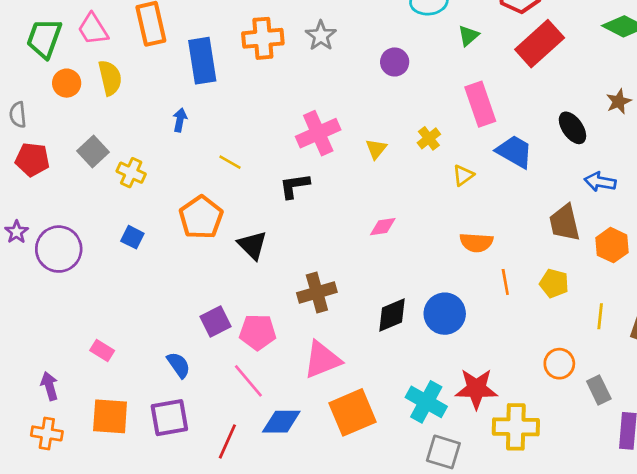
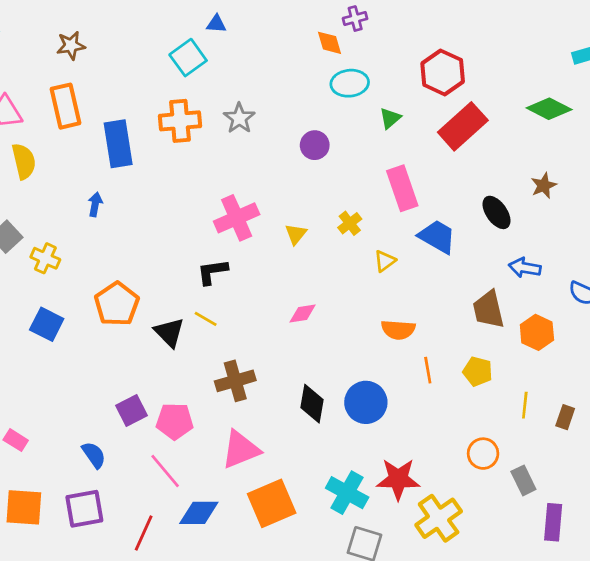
yellow line: (230, 162) -> (206, 319), moved
blue square: (132, 237) -> (47, 324), size x1.4
black diamond: (392, 315) -> (312, 404), turned -57
yellow cross: (516, 427) -> (439, 518), turned -36

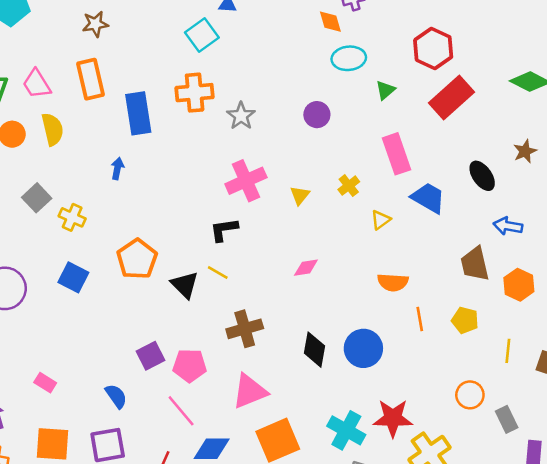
gray star: (239, 118) -> (241, 116), moved

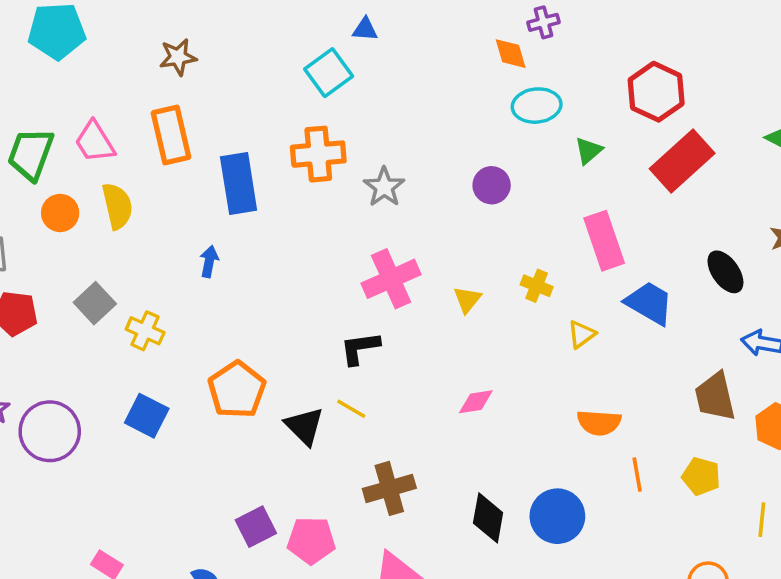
yellow cross: (349, 186) -> (537, 286), turned -30

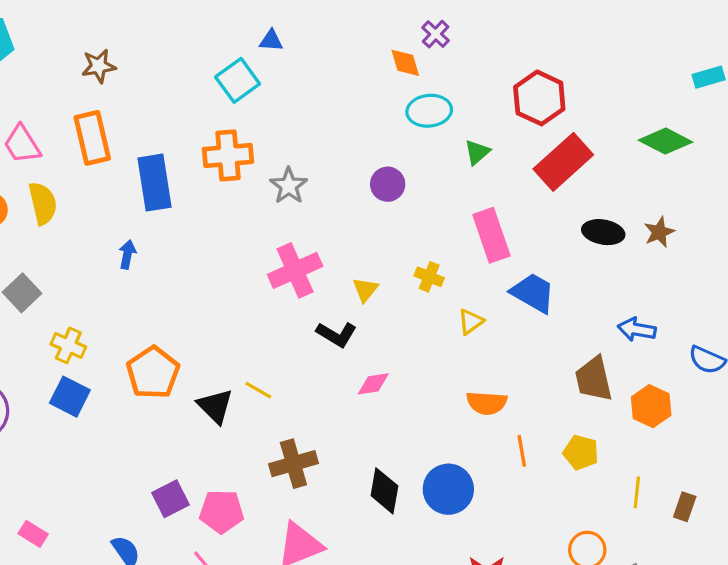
purple cross: (544, 22) -> (436, 34), turned -32
black ellipse: (725, 272) -> (603, 232), moved, turned -45
yellow cross: (145, 331) -> (68, 345), moved
black L-shape: (360, 348) -> (337, 334), moved, turned -141

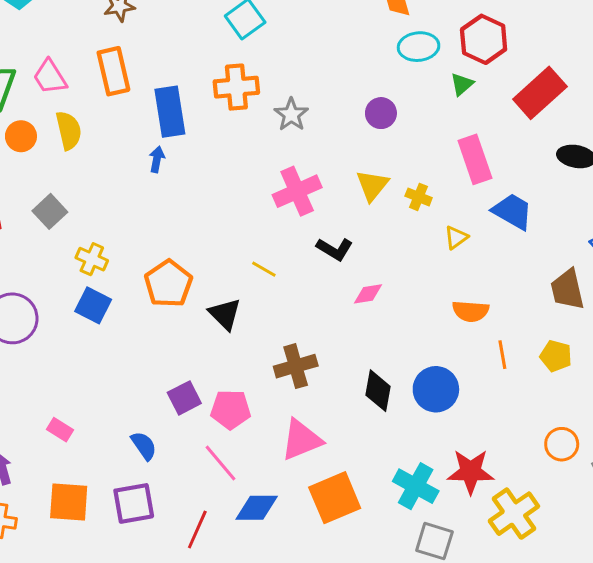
red hexagon: (539, 98) -> (484, 39), moved
blue arrow: (127, 254) -> (157, 159), moved
yellow triangle: (365, 290) -> (372, 185), moved, size x1.4
yellow line: (258, 390) -> (264, 269), moved

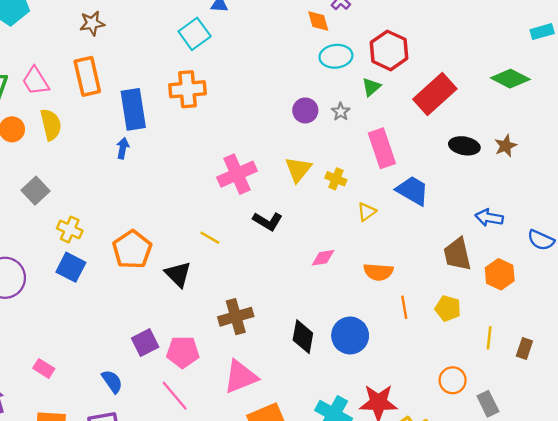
gray star: (291, 115) -> (341, 112), moved, size x0.7
pink diamond: (368, 294) -> (323, 258), moved

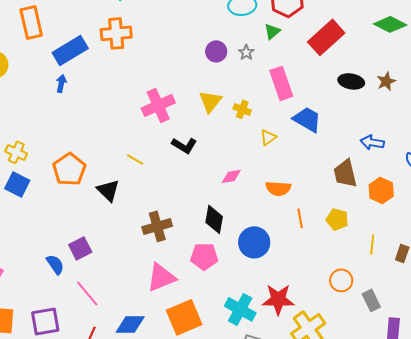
blue rectangle: (133, 109) -> (70, 50), turned 68
black diamond: (303, 337) -> (214, 219), moved
pink pentagon: (183, 352) -> (204, 256), moved
blue semicircle: (112, 381) -> (55, 264), moved
pink line: (175, 396) -> (87, 293), moved

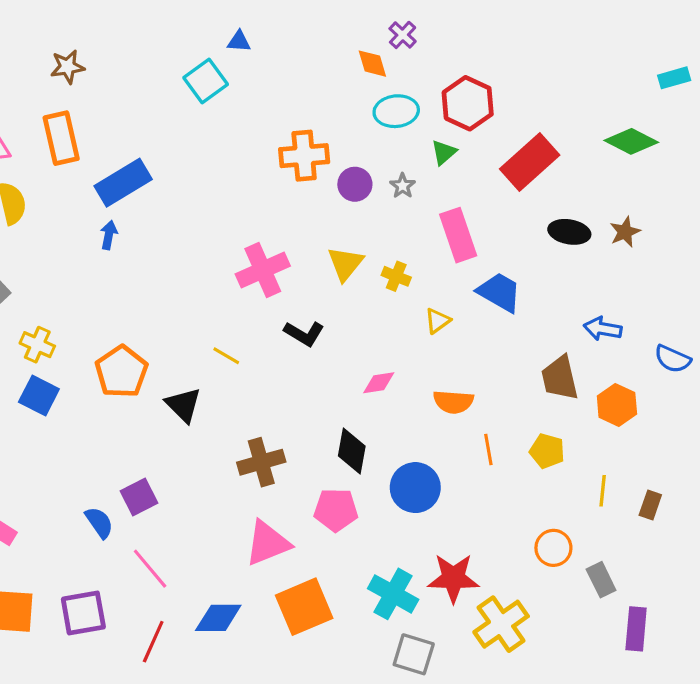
orange cross: (116, 33) -> (304, 156), moved

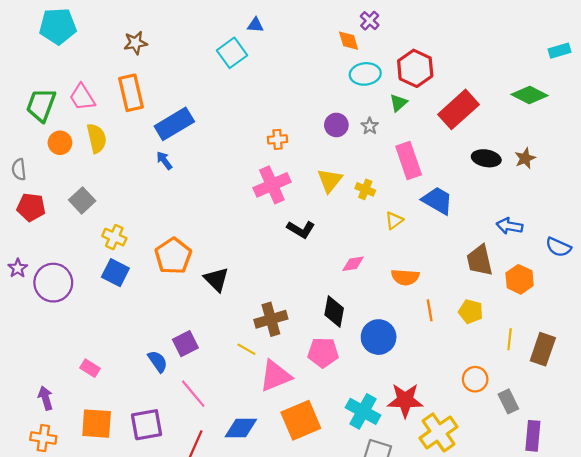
orange cross: (304, 156) -> (278, 139), moved, size x0.6
blue arrow: (109, 235) -> (164, 161), turned -48
yellow line: (226, 356) -> (246, 349), moved
brown rectangle: (650, 505) -> (543, 349), size x1.6

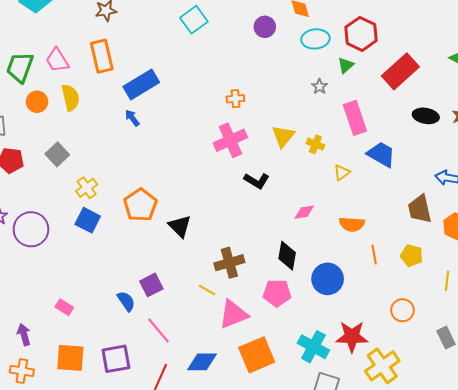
purple circle: (336, 125) -> (265, 27), moved
yellow cross: (114, 237) -> (87, 188), turned 30
orange circle: (475, 379) -> (402, 310), moved

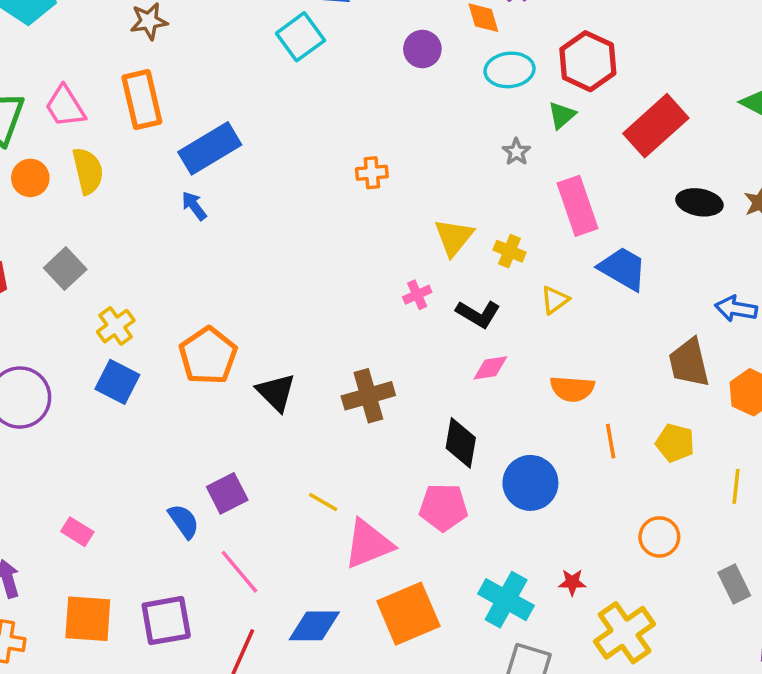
pink cross: (230, 140) -> (417, 295), moved, size x0.5
black L-shape: (257, 181) -> (478, 314), moved
brown cross: (229, 263) -> (368, 396), moved
red star: (352, 337) -> (572, 582), size x0.5

